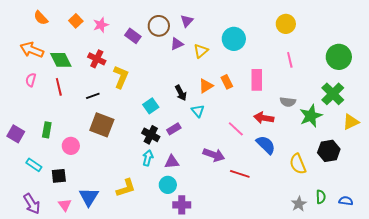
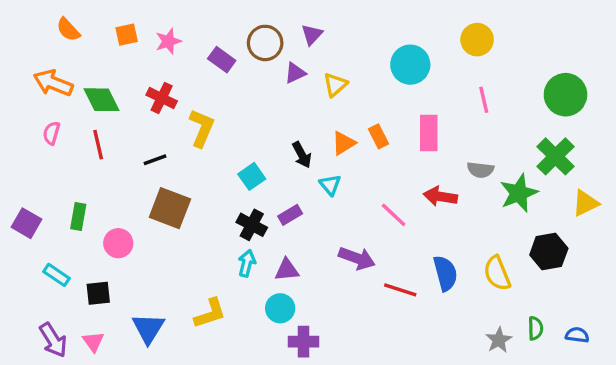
orange square: (76, 21) -> (127, 35), turned 32
cyan circle: (234, 39) -> (410, 65), moved
blue semicircle: (266, 145) -> (445, 273), moved, turned 30
pink triangle: (65, 205) -> (93, 342), moved

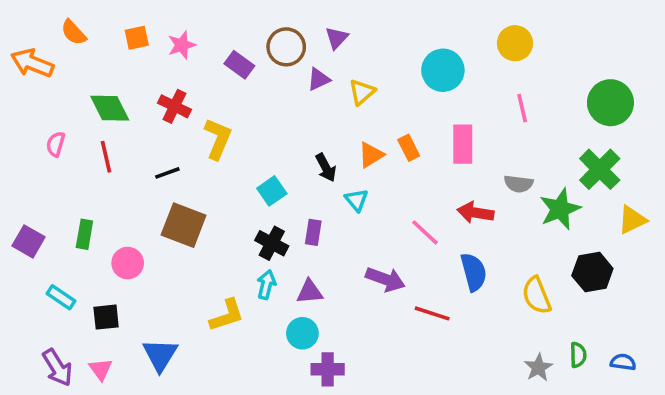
orange arrow: (53, 83) -> (32, 63), moved
purple rectangle: (290, 215) -> (313, 232), turned -50
blue semicircle: (445, 273) -> (474, 272), moved
yellow L-shape: (210, 313) -> (227, 315), moved

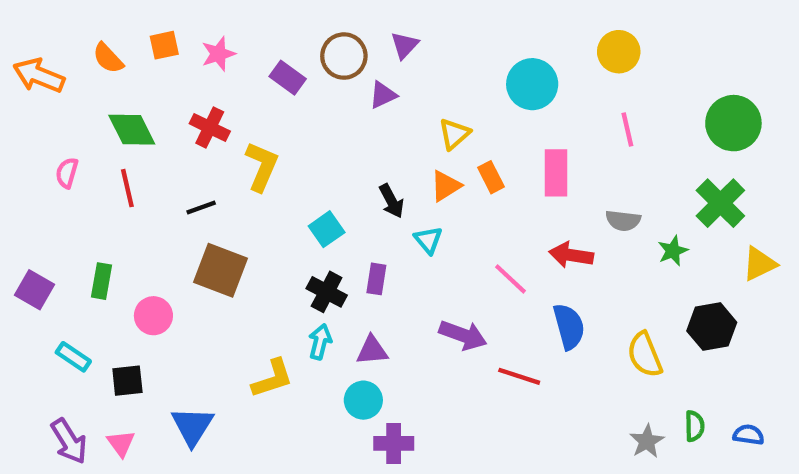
orange semicircle: (74, 32) -> (108, 58), moved
yellow triangle: (362, 92) -> (454, 134), moved
green star: (560, 209) -> (673, 251), size x0.6

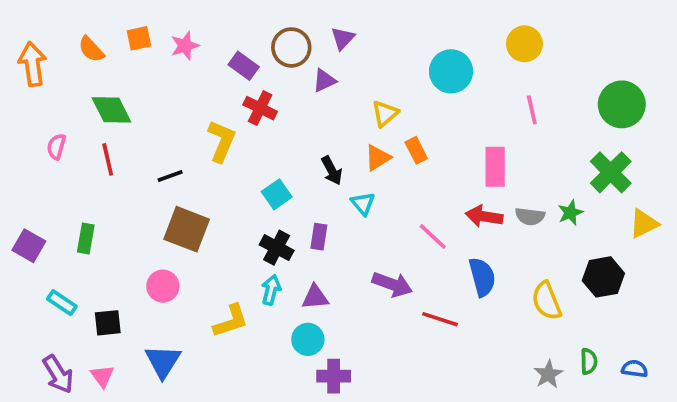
orange arrow: (39, 75) -> (32, 64), turned 60
red cross: (210, 127) -> (260, 108), moved
pink rectangle: (556, 173) -> (495, 167), moved
gray semicircle: (623, 220) -> (530, 216), moved
pink circle: (153, 316) -> (163, 286), moved

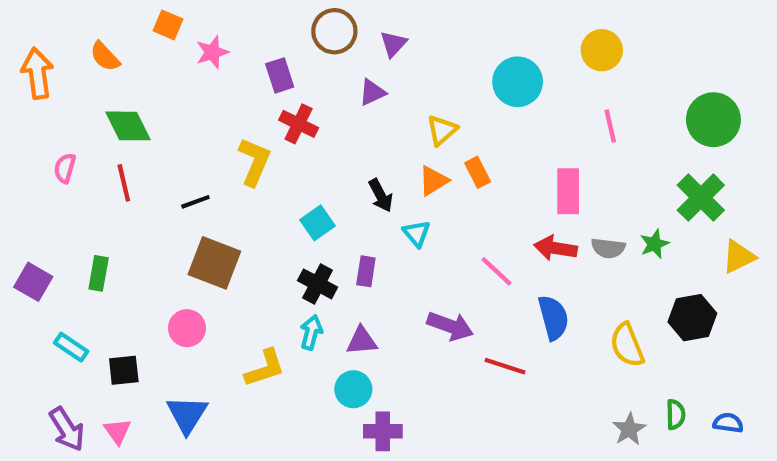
orange square: (139, 38) -> (168, 25), moved, turned 35
brown circle: (291, 47) -> (334, 31), moved
purple rectangle: (244, 66) -> (280, 75), turned 36

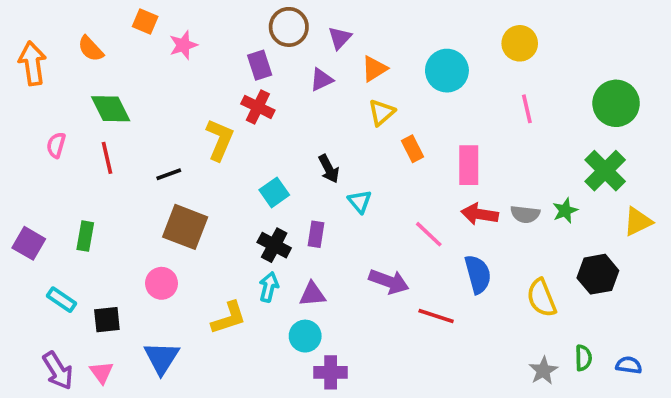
purple rectangle: (280, 75) -> (260, 65), moved
orange triangle: (433, 181) -> (374, 69), moved
pink rectangle: (568, 191) -> (469, 165), moved

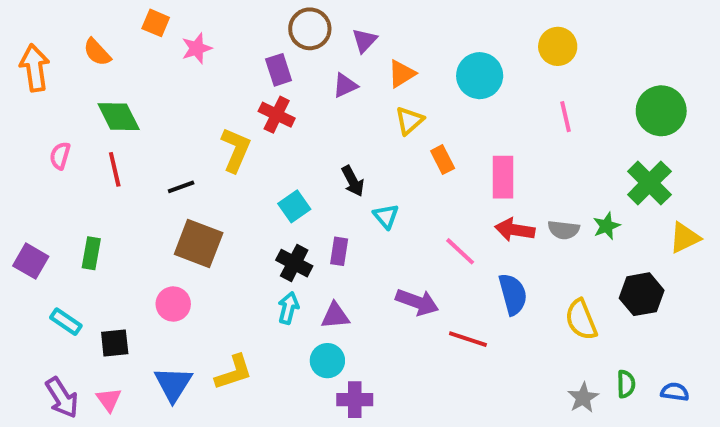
yellow L-shape: (229, 318) -> (234, 372), moved

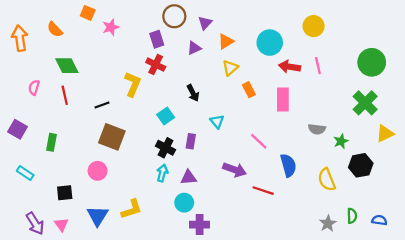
black arrow: (353, 181) -> (193, 93), moved
green star: (606, 226) -> (341, 141), moved
red arrow: (515, 230) -> (289, 67), moved
purple square: (31, 261) -> (18, 129), moved
cyan rectangle: (66, 322) -> (25, 173), moved

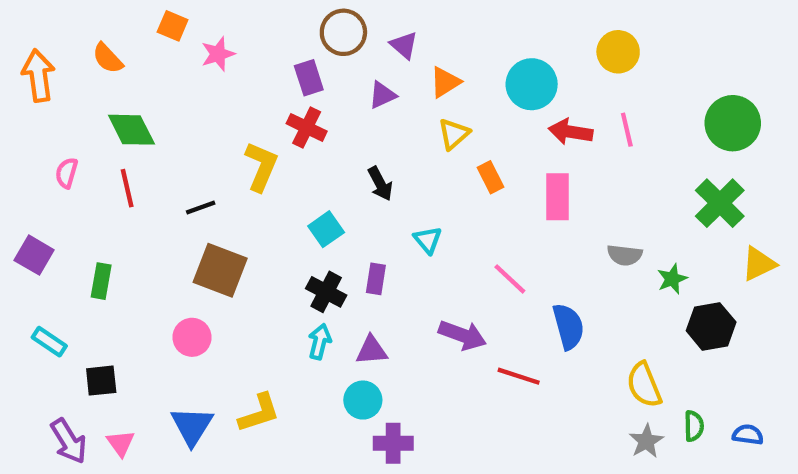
purple triangle: (205, 23) -> (404, 45), turned -32
yellow semicircle: (327, 180) -> (644, 385), moved
black square: (65, 193) -> (101, 381), moved

